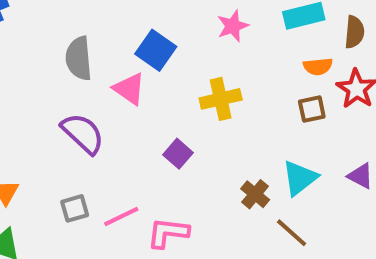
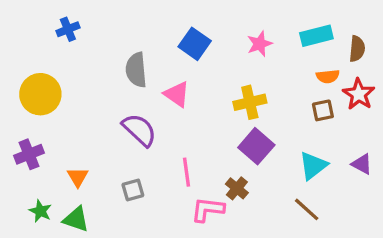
blue square: (156, 50) -> (195, 44), moved
purple square: (178, 154) -> (256, 146), moved, size x1.5
brown cross: (255, 194) -> (237, 188), moved
pink line: (121, 217) -> (187, 172), moved, turned -72

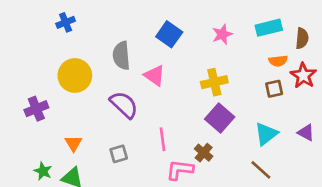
yellow circle: (40, 94) -> (75, 76), moved
purple cross: (29, 154) -> (36, 109), moved

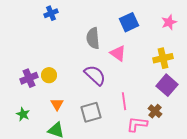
blue square: (169, 34) -> (129, 22), turned 30
yellow circle: (75, 76) -> (49, 75), moved, size x0.6
gray square: (119, 154) -> (91, 112), size x1.5
green star: (43, 171) -> (23, 114), moved

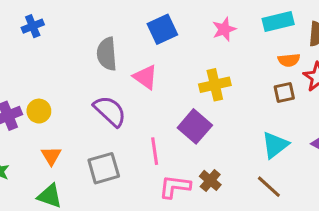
blue cross: (51, 13) -> (33, 26), moved
purple square: (167, 85) -> (195, 126), moved
brown cross: (155, 111) -> (210, 180), moved

